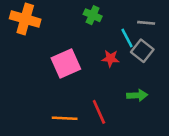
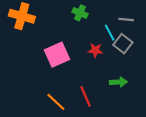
orange line: (65, 118) -> (56, 102), turned 40

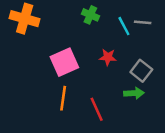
cyan line: (110, 33) -> (124, 26), moved
gray square: (123, 44) -> (141, 71), moved
orange line: (56, 102) -> (63, 98), moved, turned 55

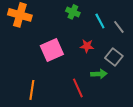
gray line: (143, 22) -> (119, 27), moved, turned 48
green arrow: (134, 93) -> (99, 74), moved
orange line: (63, 98) -> (32, 90), moved

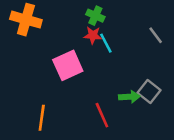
cyan line: (100, 21) -> (106, 43), moved
red star: (87, 46) -> (93, 35), moved
gray square: (114, 57) -> (149, 92), moved

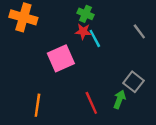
green arrow: (129, 97) -> (119, 99), moved, turned -66

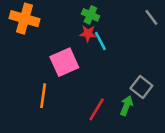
gray line: (139, 31) -> (151, 17), moved
red line: (91, 103) -> (97, 109), turned 55
orange line: (37, 105) -> (43, 96), moved

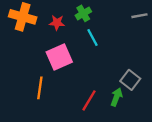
green cross: (90, 15) -> (83, 13), turned 35
gray line: (151, 17) -> (139, 16), turned -63
red star: (88, 34) -> (57, 23), moved

